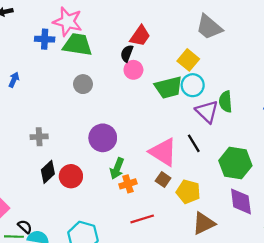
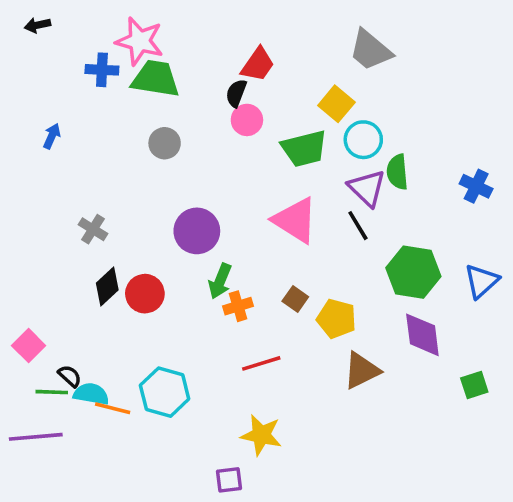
cyan circle: (193, 85) -> (363, 140), moved
gray cross: (39, 137) -> (93, 229), turned 35
black line: (194, 143) -> (358, 226), moved
pink triangle: (163, 152) -> (295, 220), moved

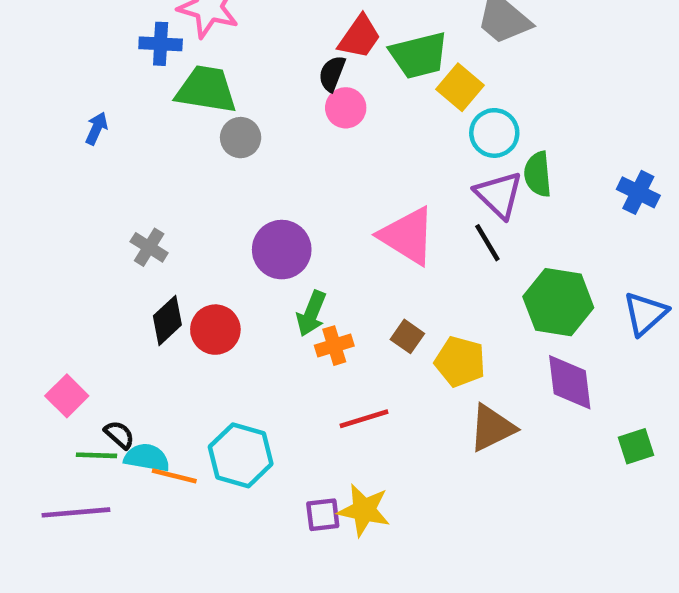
green trapezoid: (156, 79) -> (206, 90), moved
green trapezoid: (304, 149) -> (419, 55), moved
purple square: (229, 480) -> (323, 515), moved

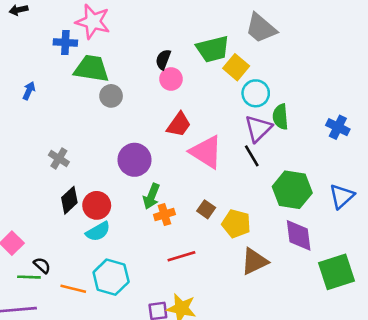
red trapezoid: (359, 37) -> (179, 125), moved
purple triangle: (499, 195) -> (258, 128), turned 32
green square: (636, 446) -> (337, 272), size x1.8
cyan semicircle: (147, 458) -> (98, 231), moved, turned 140

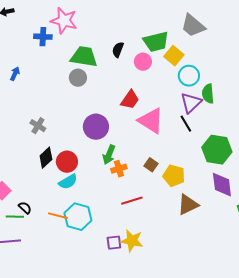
green trapezoid: (91, 69) -> (84, 57), moved
pink circle: (171, 79) -> (143, 62), moved
orange line: (73, 289) -> (58, 216), moved

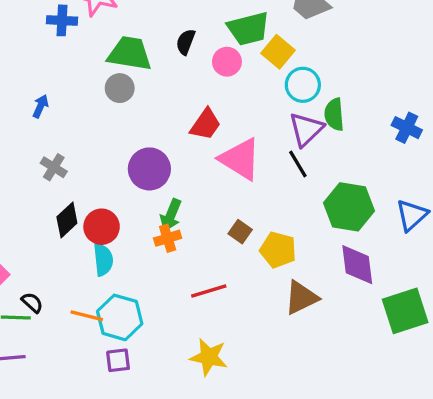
blue arrow: (15, 74) -> (40, 106), moved
orange cross: (119, 169) -> (168, 238), moved
cyan semicircle: (68, 182) -> (103, 260), turned -66
purple square: (114, 243) -> (118, 360), moved

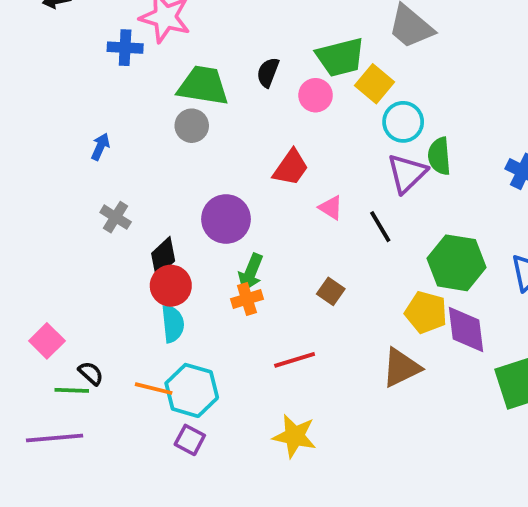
pink triangle: (240, 159) -> (331, 208), size x0.5
black line: (298, 164) -> (380, 227), moved
black diamond: (67, 220) -> (163, 257), moved
yellow pentagon: (278, 250) -> (426, 312), moved
purple square: (118, 360) -> (190, 440), turned 35

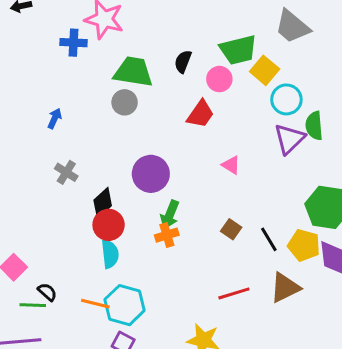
red trapezoid: (291, 168) -> (200, 114), moved
black line: (380, 227) -> (269, 239), moved
red line: (295, 360) -> (234, 293), moved

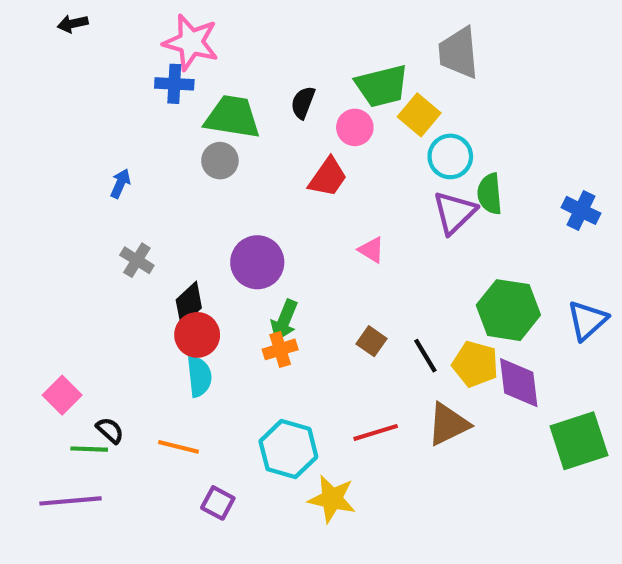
gray trapezoid: (292, 27) -> (459, 53), turned 45
blue cross: (74, 43) -> (174, 84), moved
cyan hexagon: (125, 305) -> (288, 449), moved

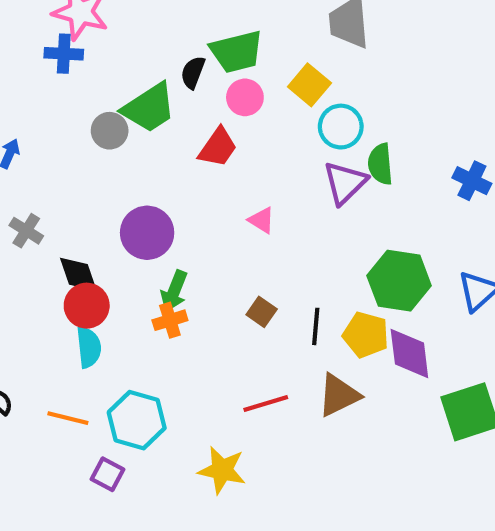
green trapezoid: (382, 86) -> (237, 52), moved
green trapezoid: (232, 117) -> (149, 108), moved, turned 138
black diamond: (189, 304) -> (78, 274), turned -66
black line: (425, 356) -> (316, 326), turned 36
cyan hexagon: (288, 449) -> (137, 420), moved

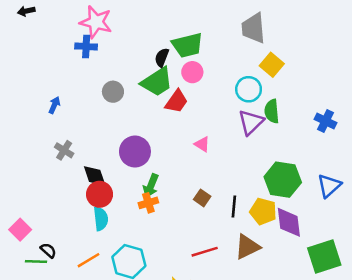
yellow square: (309, 85) -> (272, 65), moved
green trapezoid: (149, 108) -> (157, 82), moved
orange line: (68, 418) -> (89, 260), turned -45

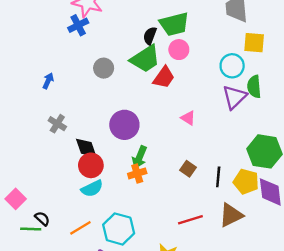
blue cross: (86, 46) -> (78, 25), turned -30
yellow square: (272, 65) -> (254, 43), turned -35
cyan semicircle: (101, 219) -> (92, 188), turned 70

